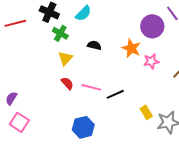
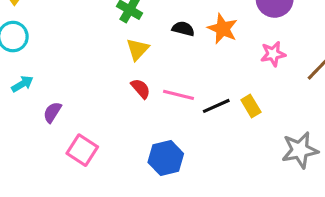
orange star: (131, 48) -> (223, 29), moved
yellow rectangle: (146, 112) -> (251, 106), moved
pink square: (19, 122) -> (82, 150), moved

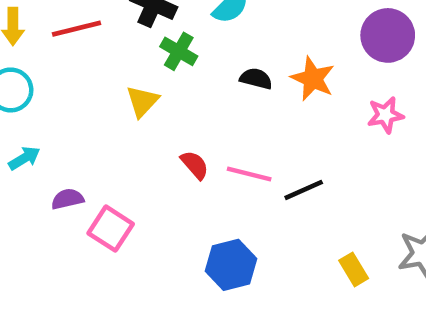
yellow triangle: (137, 49) -> (142, 101), moved
yellow rectangle: (251, 106) -> (354, 269), moved
purple semicircle: (52, 112) -> (67, 199), turned 45
pink square: (82, 150) -> (111, 229), moved

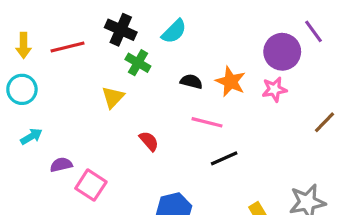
pink star: (385, 115) -> (274, 89), moved
pink line: (249, 174) -> (207, 122), moved

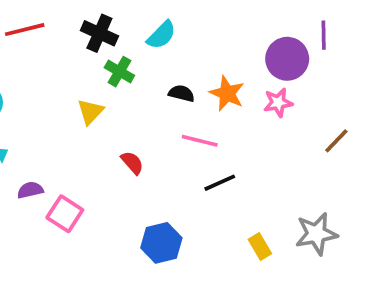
purple line: (314, 31) -> (324, 35), turned 35
red line: (67, 47) -> (25, 30), moved

